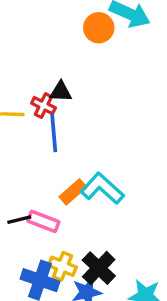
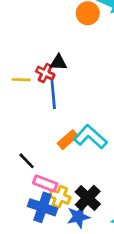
black line: (19, 220) -> (27, 161), turned 60
pink rectangle: (43, 221) -> (45, 183), moved

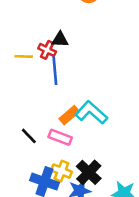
pink rectangle: (45, 183) -> (60, 137), moved

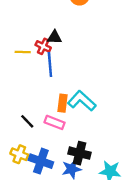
orange rectangle: (69, 115) -> (62, 103), turned -42
yellow cross: (61, 171) -> (19, 154), moved
black cross: (89, 172) -> (79, 153), turned -30

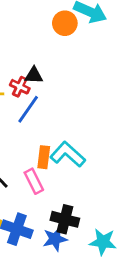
blue line: (50, 65) -> (28, 109), turned 40
pink rectangle: (55, 122) -> (34, 181), turned 42

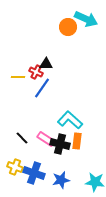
orange rectangle: (44, 157) -> (77, 141), moved
pink rectangle: (34, 181) -> (46, 139), turned -30
black cross: (65, 219) -> (60, 144), moved

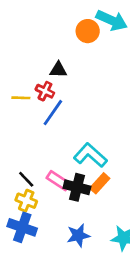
black triangle: (46, 64) -> (58, 70), moved
orange rectangle: (77, 141) -> (100, 183), turned 35
yellow cross: (15, 167) -> (26, 201), moved
blue cross: (34, 173) -> (22, 227), moved

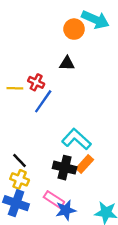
black triangle: (58, 70) -> (67, 63), moved
pink rectangle: (58, 181) -> (54, 200), moved

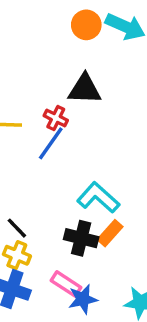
orange circle: (74, 29) -> (86, 25), moved
black triangle: (67, 63) -> (85, 89), size x1.5
red cross: (36, 82) -> (56, 118), moved

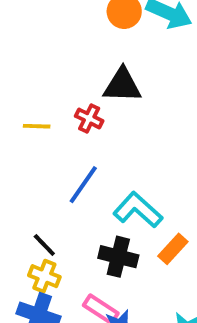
blue line: (51, 143) -> (83, 185), moved
orange rectangle: (110, 233) -> (173, 249), moved

